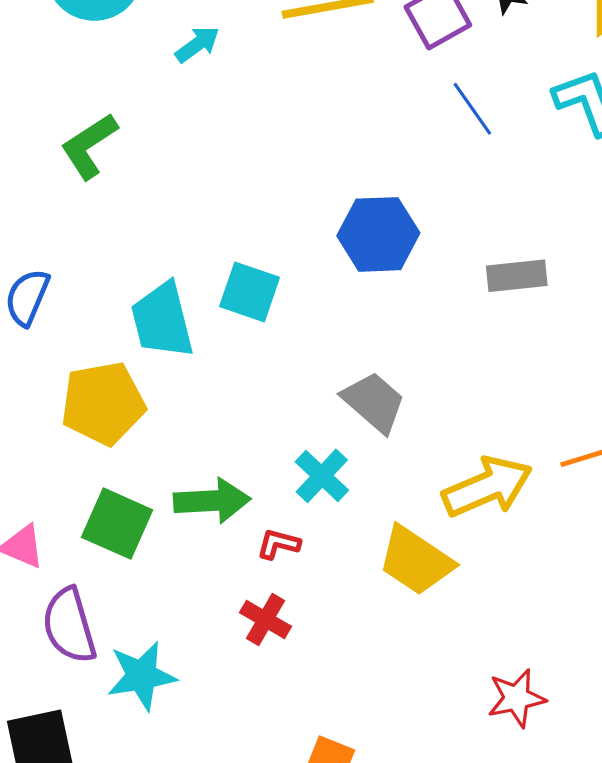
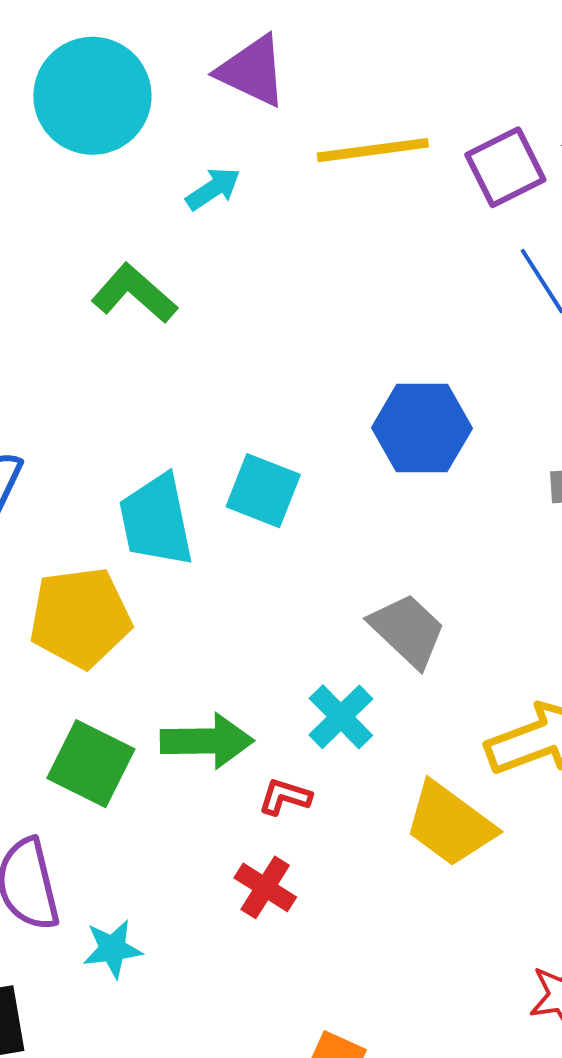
green L-shape: (89, 146) -> (134, 293), moved, turned 72
cyan star: (142, 676) -> (112, 949), size x0.7

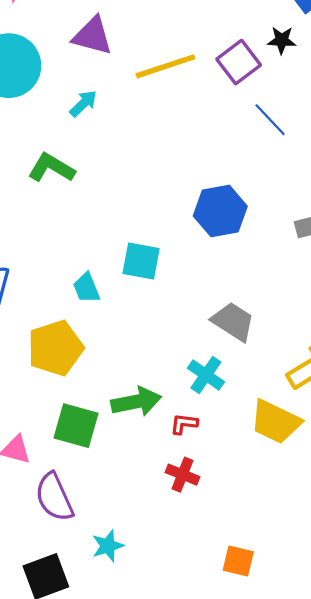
cyan trapezoid: (156, 520) -> (86, 288), size x0.6
cyan star: (112, 949) -> (108, 546), moved

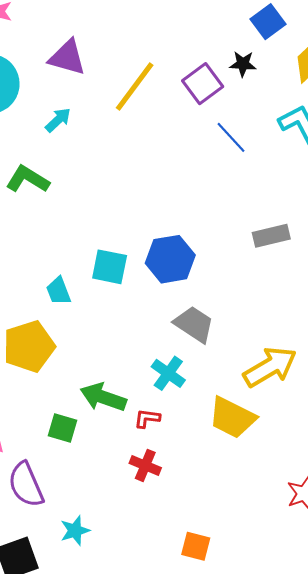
yellow line: (165, 66) -> (135, 87), turned -36
blue hexagon: (220, 211) -> (170, 259), moved
green arrow: (136, 402) -> (103, 397), turned -150
green square: (76, 426) -> (63, 428), moved, size x0.7

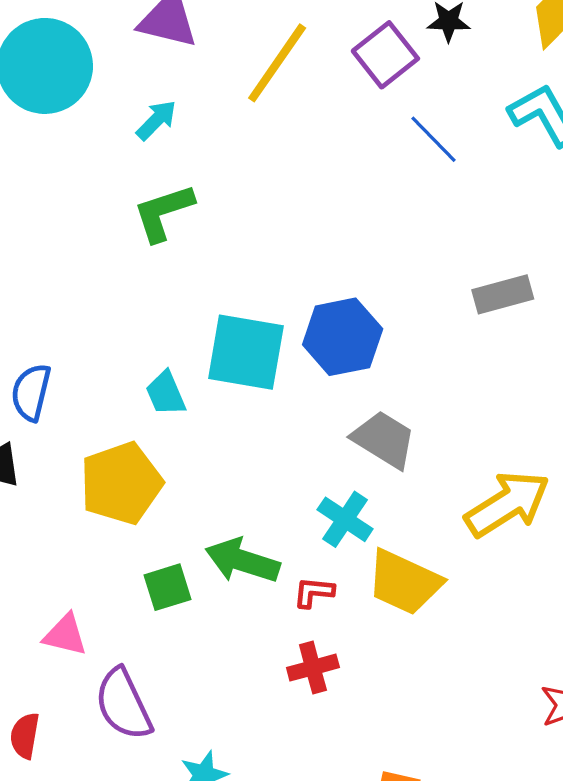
green L-shape: (28, 179) -> (163, 212), moved, turned -48
cyan square: (110, 267) -> (246, 352), size x1.4
yellow trapezoid: (232, 418) -> (404, 582), moved
green square: (63, 428) -> (167, 587), moved, turned -32
red cross: (145, 465) -> (313, 668), turned -36

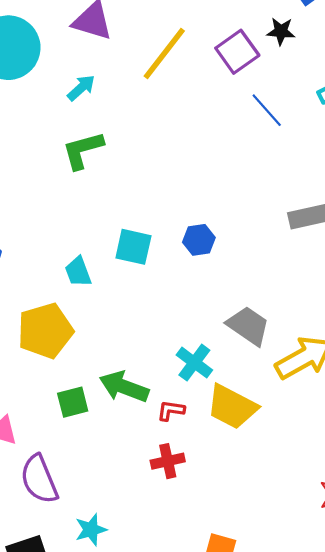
blue hexagon: (343, 337) -> (199, 240), size x0.6
cyan square: (246, 352) -> (133, 247), size x0.7
gray trapezoid: (384, 439) -> (248, 326), moved

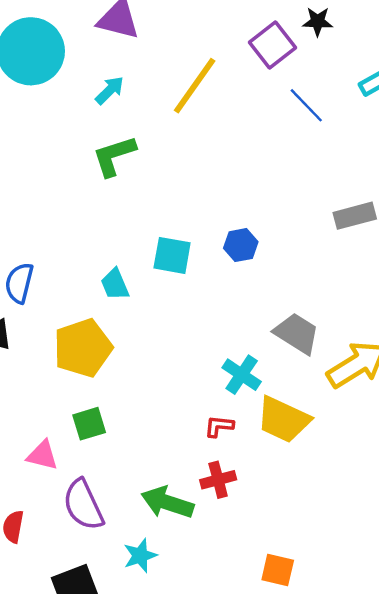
yellow line: (164, 54) -> (195, 86), moved
green arrow: (124, 387) -> (167, 503), moved
green square: (73, 402) -> (89, 424), moved

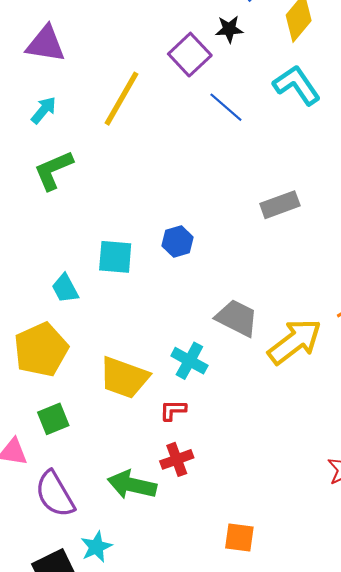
yellow trapezoid: (283, 420) -> (124, 378), moved
cyan star: (140, 556) -> (96, 547), moved

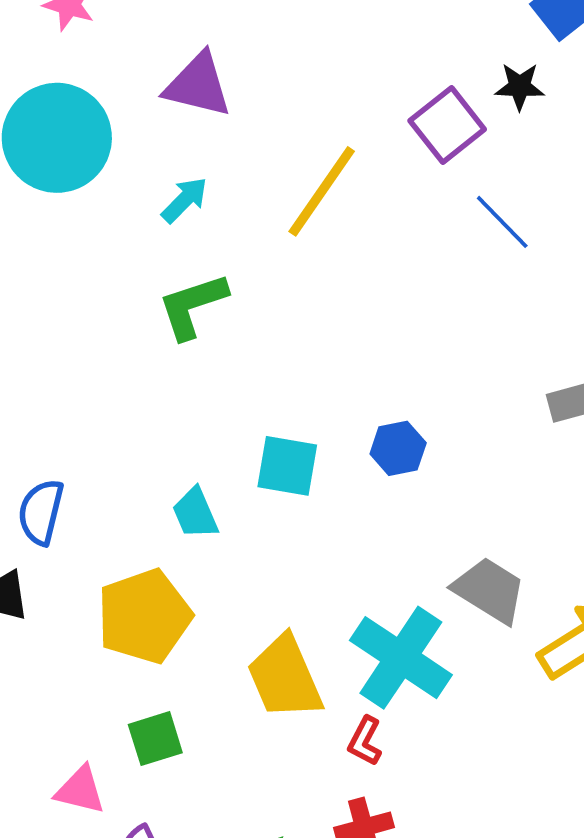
cyan cross: (189, 361) -> (401, 658), size x1.6
yellow trapezoid: (124, 378) -> (285, 677), turned 42
red L-shape: (173, 410) -> (365, 741), turned -68

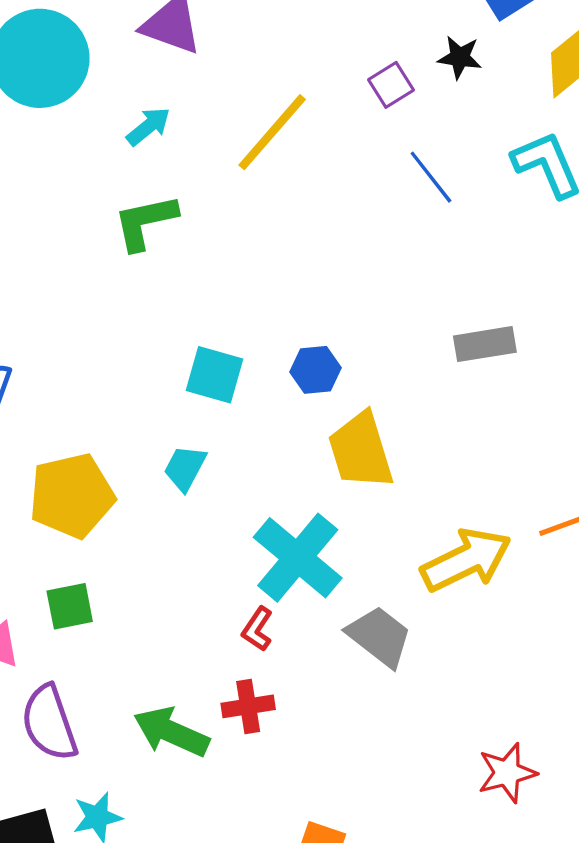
purple square: (447, 125) -> (391, 85), size x0.7
cyan trapezoid: (195, 513) -> (185, 468), moved, turned 45
gray trapezoid: (490, 590) -> (379, 636), moved
yellow trapezoid: (285, 677) -> (361, 451), moved

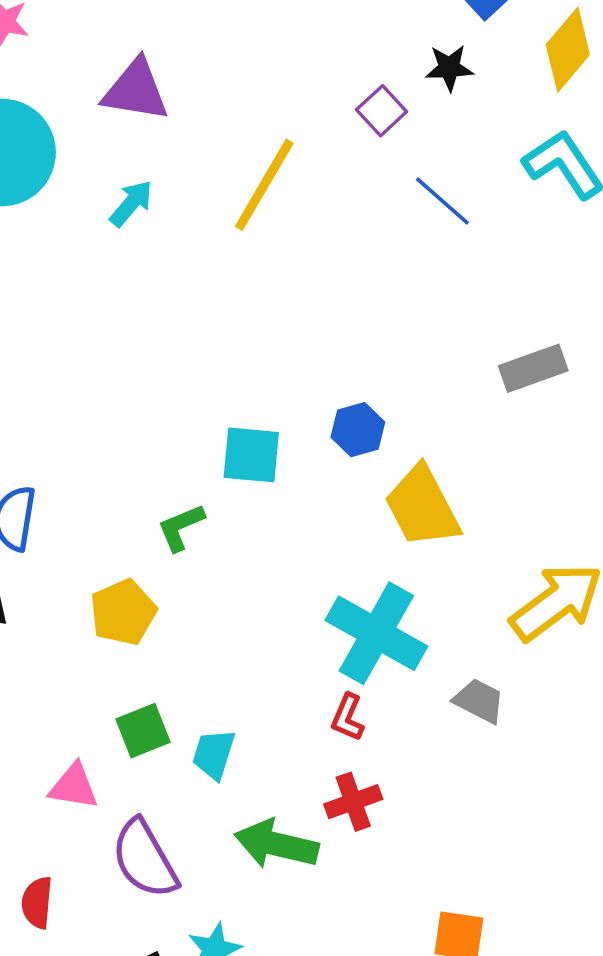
green L-shape: (145, 222) -> (181, 527), moved, size x0.7
cyan trapezoid: (185, 468) -> (214, 754), moved
yellow pentagon: (72, 496) -> (123, 612), size x0.7
gray trapezoid: (379, 636) -> (479, 701), size x0.7

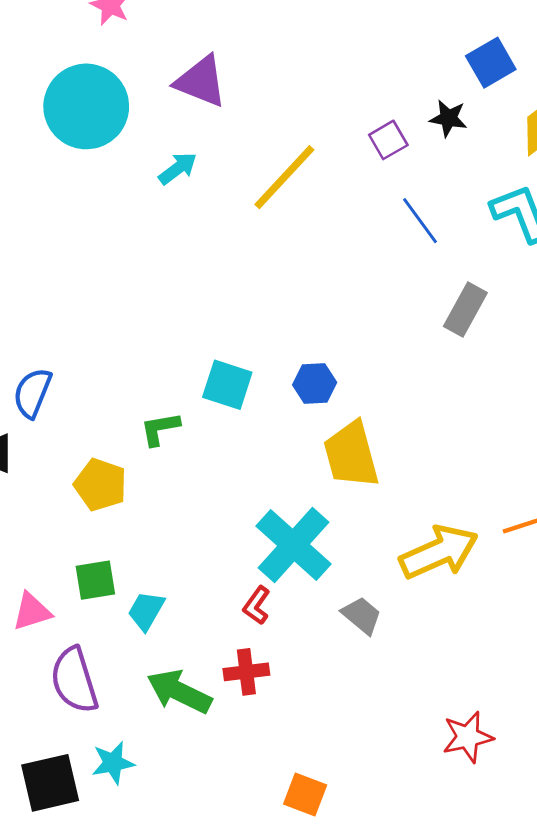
gray rectangle: (533, 368) -> (465, 310), moved, turned -54
yellow pentagon: (123, 612) -> (100, 485), turned 30
pink triangle: (74, 786) -> (32, 612), turned -39

